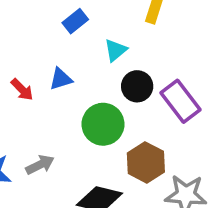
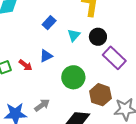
black circle: (137, 86) -> (98, 37), moved

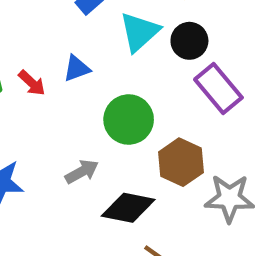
cyan triangle: (74, 35) -> (139, 32), size x1.5
gray arrow: (42, 105) -> (82, 172), moved

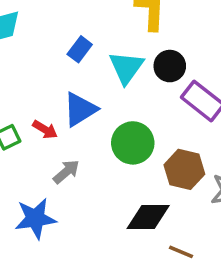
blue triangle: (77, 69) -> (80, 109), size x1.5
gray arrow: (82, 172) -> (66, 172), moved

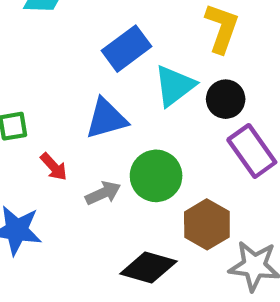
blue rectangle: (80, 49) -> (127, 49), size x1.5
red arrow: (45, 130) -> (54, 167), moved
gray arrow: (66, 172) -> (103, 193), moved

